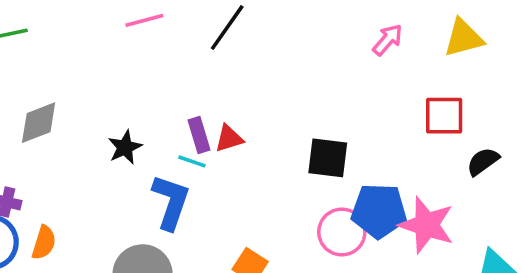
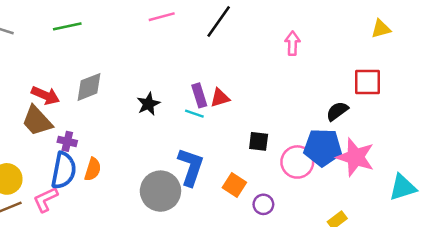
yellow triangle: (463, 38) -> (381, 29), size x0.7
pink arrow: (388, 40) -> (292, 43), moved, turned -40
black square: (328, 158) -> (259, 141), moved, size x0.7
black semicircle: (483, 161) -> (337, 111), moved
blue L-shape: (171, 202) -> (191, 167), moved

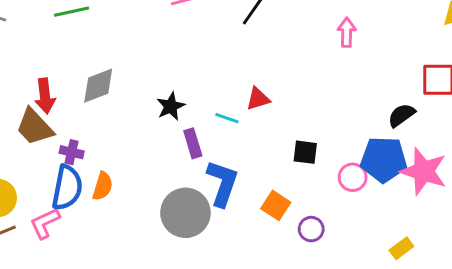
red arrow: (45, 95) -> (45, 96), turned 60
purple rectangle: (199, 95) -> (193, 143), moved
pink circle: (297, 162) -> (353, 177), size x0.7

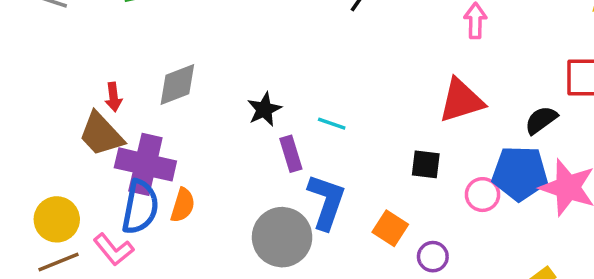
red arrow: (45, 96) -> (114, 97), size x0.7
red triangle: (258, 99) -> (461, 101), moved, size x1.6
purple cross: (72, 152) -> (145, 164), size x2.0
pink L-shape: (45, 223) -> (114, 250), turned -104

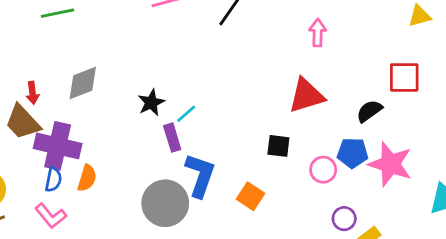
cyan line: (332, 124) -> (186, 114), moved, turned -60
blue pentagon: (520, 173) -> (353, 153), size x0.7
blue semicircle: (140, 207) -> (53, 179), size x0.6
pink L-shape: (114, 250) -> (51, 216), moved
purple circle: (433, 257) -> (344, 219), moved

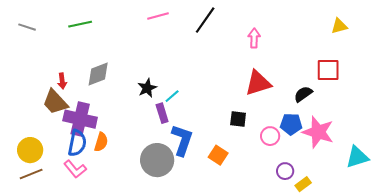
pink arrow: (318, 33) -> (254, 38), moved
blue semicircle: (53, 179) -> (77, 143), size x1.5

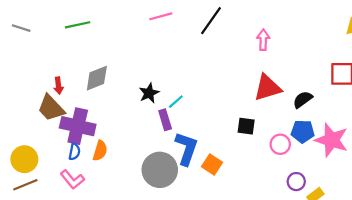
black semicircle: (303, 94) -> (303, 99), moved
blue semicircle: (77, 143) -> (74, 152), size x0.6
orange square: (218, 155) -> (212, 165), moved

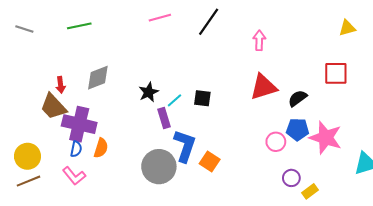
black square: (246, 126) -> (202, 98), moved

